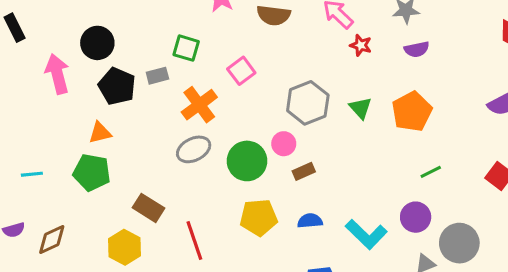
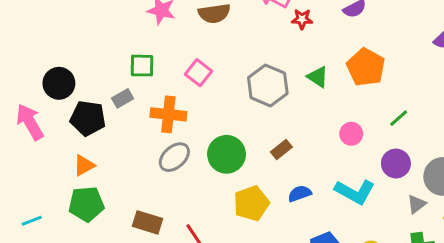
orange cross: (199, 105) -> (168, 114), turned -32
pink circle: (284, 144) -> (351, 134), moved

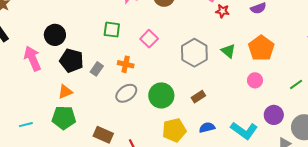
gray rectangle: (123, 98) -> (97, 69), moved, turned -32
orange cross: (168, 114) -> (126, 64), size x0.7
green line: (399, 118) -> (296, 84), moved
pink circle: (351, 134) -> (255, 80), moved

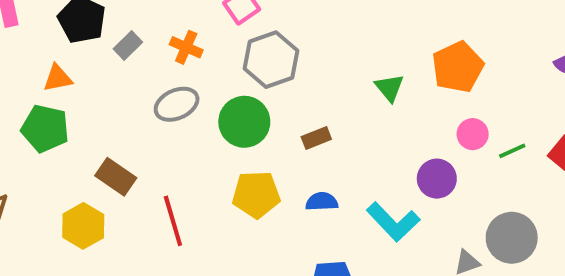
green triangle: (228, 51) -> (390, 88), moved
gray hexagon: (194, 53) -> (271, 60), moved
pink circle: (255, 80) -> (473, 134), moved
purple circle: (274, 115) -> (437, 179), moved

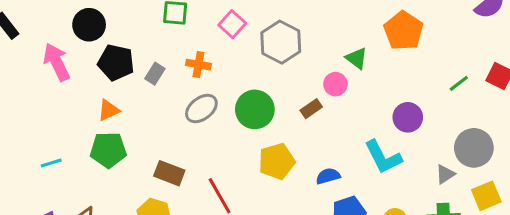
gray hexagon: (271, 60) -> (281, 42), moved
pink circle: (473, 134) -> (335, 84), moved
blue semicircle: (322, 202) -> (328, 176), moved
cyan L-shape: (393, 222) -> (383, 157), turned 30

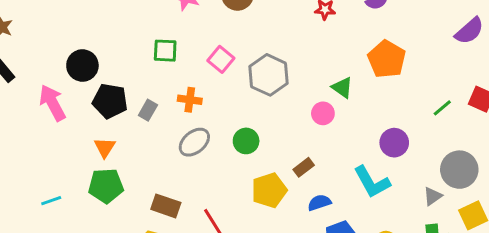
green circle: (255, 109) -> (246, 141), size x0.7
brown rectangle: (311, 109) -> (304, 167), moved
orange triangle: (109, 110) -> (105, 147), turned -30

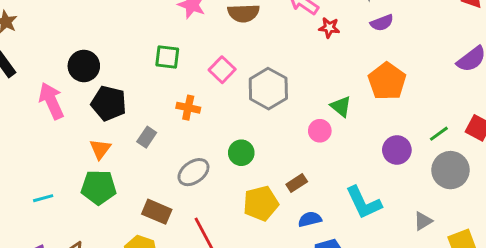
gray rectangle: (148, 110) -> (147, 137), moved
gray ellipse: (194, 142) -> (193, 172), moved
purple circle: (394, 143) -> (397, 150), moved
gray circle: (459, 170) -> (450, 170), moved

